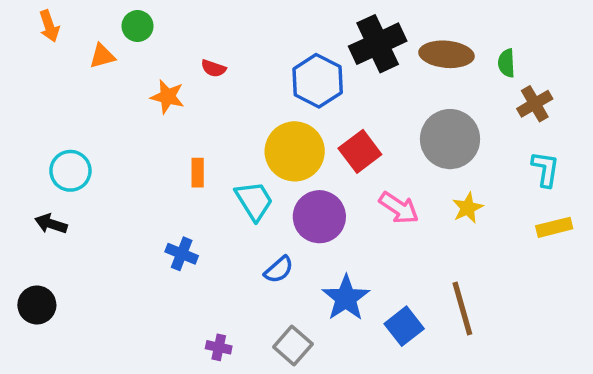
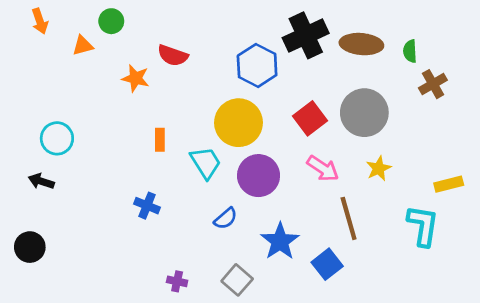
red semicircle: (213, 68) -> (173, 55), size x1.5
red square: (360, 151) -> (310, 118), moved
cyan L-shape: (545, 169) -> (423, 226), moved, size x1.4
brown line: (462, 309) -> (349, 218), moved

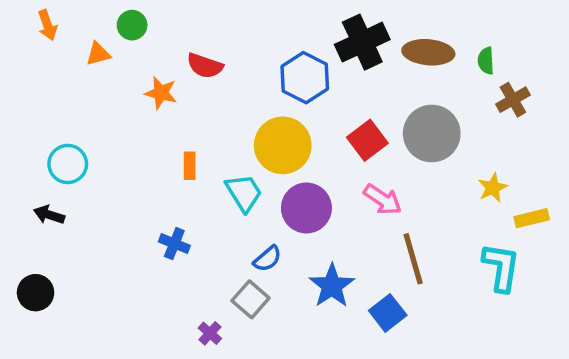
yellow star: (379, 168) -> (493, 188), moved
gray square: (237, 280) -> (251, 299), moved
purple cross: (177, 281) -> (210, 333), turned 30

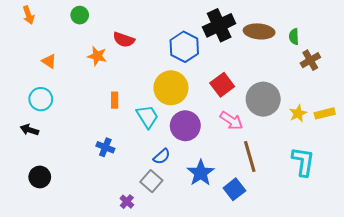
orange triangle: (98, 54) -> (49, 61), moved, turned 49
gray circle: (432, 134) -> (263, 99), moved
yellow rectangle: (532, 218) -> (325, 113), moved
black circle: (36, 293) -> (40, 177), moved

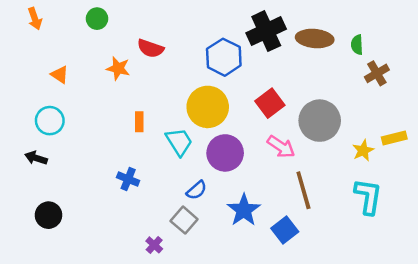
yellow star: (298, 113) -> (363, 150), moved

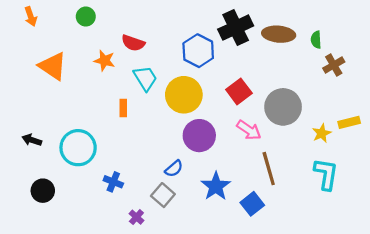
orange triangle: (60, 75) -> (53, 66), size x1.8
cyan circle: (50, 121) -> (78, 148), moved, size x1.4
cyan trapezoid: (179, 142) -> (145, 78), moved
blue cross: (128, 179) -> (113, 182), moved

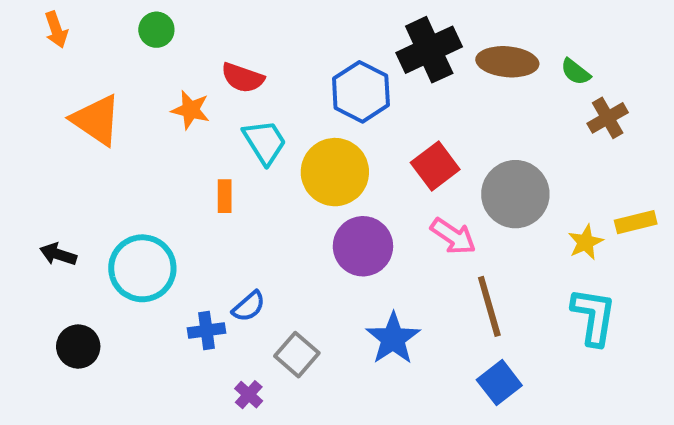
green semicircle: (316, 40) -> (576, 72), turned -49
blue semicircle: (174, 169) -> (249, 306), moved
blue cross: (113, 182) -> (207, 330), turned -30
blue square: (252, 204) -> (499, 383), moved

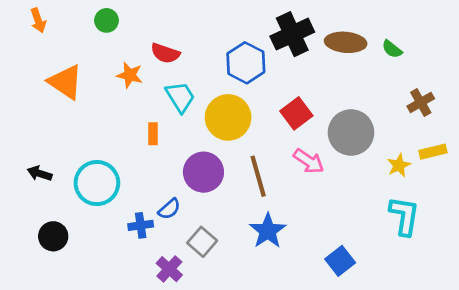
brown cross: (608, 118) -> (421, 102), moved
purple circle: (363, 246) -> (203, 172), moved
brown line: (489, 306) -> (258, 176), moved
purple cross: (249, 395) -> (169, 269), size x1.4

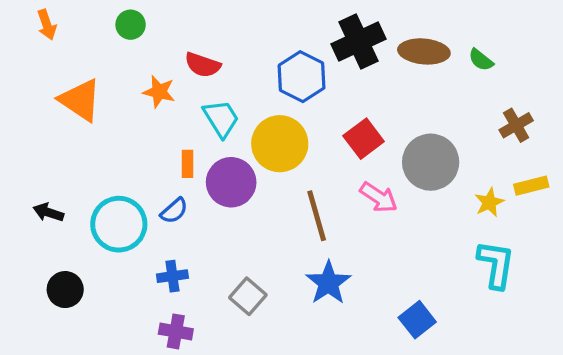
purple circle: (203, 172) -> (231, 182), moved
blue semicircle: (169, 209) -> (174, 211), moved
purple cross: (169, 269) -> (176, 331), moved, turned -32

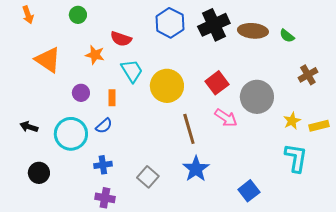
blue hexagon: (302, 77) -> (170, 23), moved
purple circle: (231, 182) -> (81, 93), moved, size x0.6
yellow rectangle: (531, 186) -> (319, 126), moved

